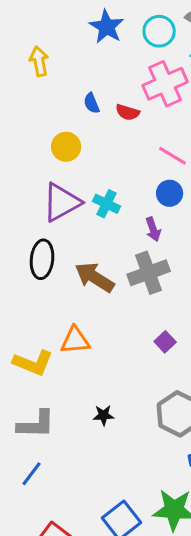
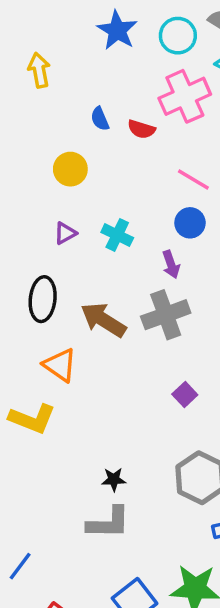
purple triangle: (62, 202) -> (65, 233), size x0.5
orange triangle: (75, 340) -> (60, 365), moved, turned 40
gray L-shape: (36, 424) -> (109, 523), moved
blue line: (32, 474) -> (20, 566), moved

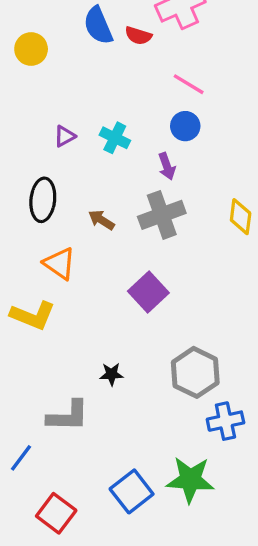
blue semicircle: (100, 119) -> (98, 26), size x1.6
yellow circle: (70, 169) -> (31, 49), moved
brown arrow: (103, 320) -> (101, 220), size x0.6
purple square: (185, 394) -> (148, 292), moved, size x1.6
gray L-shape: (109, 523) -> (68, 416), moved

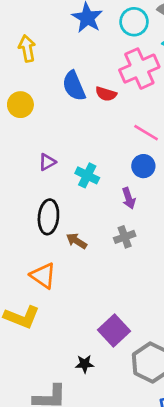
purple triangle: (65, 136) -> (47, 162), moved
black ellipse: (43, 200) -> (48, 217), moved
gray cross: (162, 215) -> (125, 237), size x0.6
purple square: (148, 292) -> (114, 330), moved

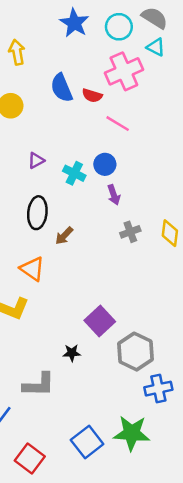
pink line: (146, 133) -> (118, 124), moved
blue circle: (143, 166) -> (105, 164), moved
gray cross: (125, 237) -> (130, 232), moved
brown arrow: (77, 241) -> (64, 236), turned -78

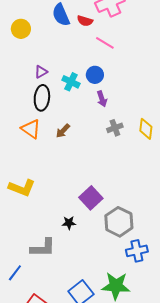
black ellipse: (37, 213) -> (42, 98), moved
orange triangle: (32, 269) -> (31, 129), moved

